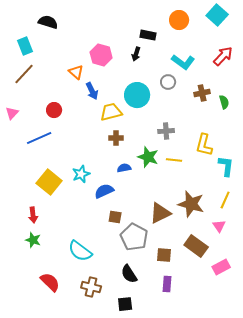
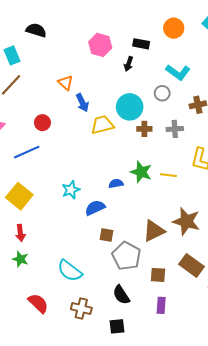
pink hexagon: (101, 55) -> (100, 45), moved
gray cross: (166, 131) -> (175, 129), moved
brown cross: (116, 138) -> (144, 129), moved
yellow square: (49, 182) -> (19, 196), moved

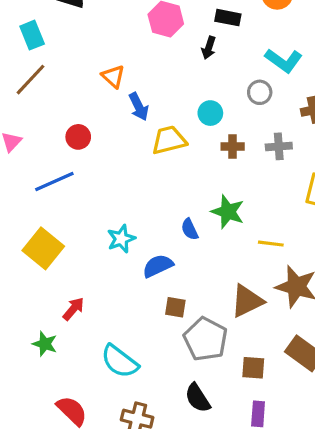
cyan circle: (130, 107) -> (210, 113), size x0.6
yellow line: (168, 175) -> (271, 244), moved
blue semicircle: (116, 184) -> (190, 229), turned -104
red arrow: (20, 233) -> (73, 309), moved, turned -133

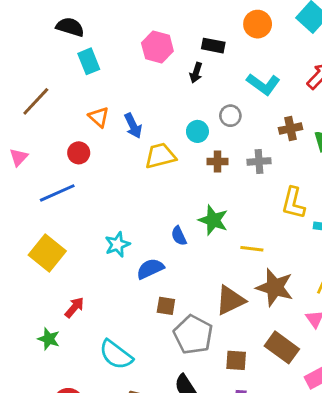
cyan rectangle: (32, 35) -> (89, 61), moved
orange triangle: (113, 76) -> (99, 117), moved
gray circle: (260, 92) -> (230, 116), moved

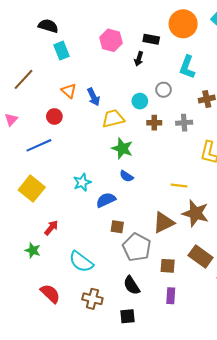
orange circle: (258, 24) -> (183, 24), size x1.4
cyan L-shape: (263, 84) -> (187, 67), turned 75
green star: (213, 220) -> (122, 148), moved
blue semicircle: (179, 236) -> (126, 176), turned -32

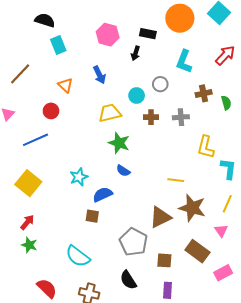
blue arrow: (93, 97) -> (99, 75), moved
brown square: (117, 227) -> (92, 216), moved
red arrow: (51, 228) -> (27, 222), moved

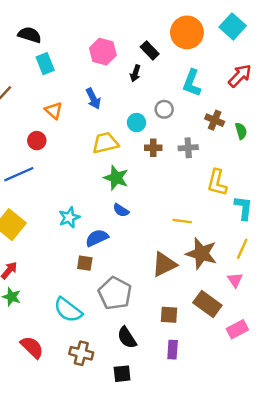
black rectangle: (148, 34) -> (150, 50), turned 35
brown cross: (204, 93) -> (215, 120), turned 35
gray pentagon: (133, 242) -> (115, 293), moved

